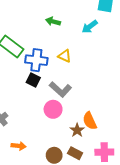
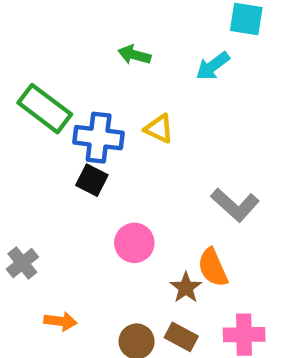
gray L-shape: (60, 89) -> (235, 205), moved

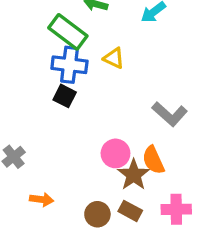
green rectangle: (45, 109) -> (68, 32), moved
pink circle: (134, 243) -> (115, 153), moved
brown star: (186, 288) -> (134, 175), size x1.4

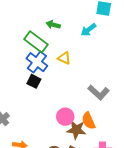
blue cross: (69, 65) -> (37, 62), turned 30
brown star: (134, 175) -> (76, 130), turned -30

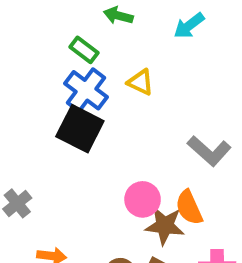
green rectangle: (36, 42) -> (84, 50), size x0.6
black square: (34, 81) -> (80, 129), size x1.6

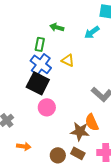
green rectangle: (84, 50) -> (40, 44), turned 64
pink circle: (143, 199) -> (47, 107), moved

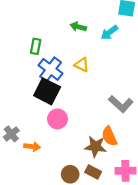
green arrow: (57, 27) -> (78, 27), moved
green rectangle: (40, 44) -> (36, 46), moved
orange arrow: (24, 146) -> (32, 147), moved

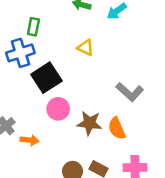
blue cross: (51, 69) -> (20, 53), moved, turned 35
black square: (47, 91) -> (46, 78), turned 30
brown star: (95, 147) -> (89, 123), moved

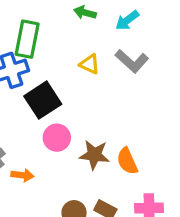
green rectangle: (33, 27) -> (27, 39), size x1.6
gray L-shape: (130, 92) -> (132, 61), moved

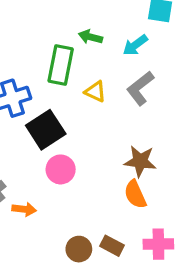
green rectangle: (27, 39) -> (61, 65), moved
gray L-shape: (132, 61) -> (140, 88), turned 100
brown star: (94, 155) -> (140, 161), moved

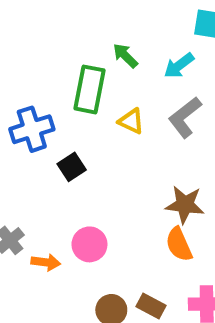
green arrow: (90, 37) -> (125, 56), turned 30
black square: (46, 130) -> (72, 167), size x0.6
pink circle: (61, 169) -> (89, 244), moved

